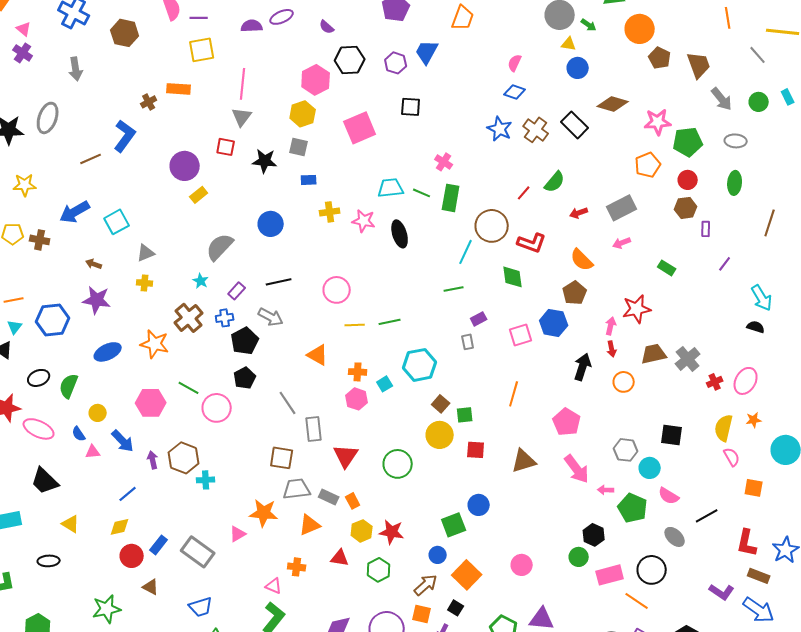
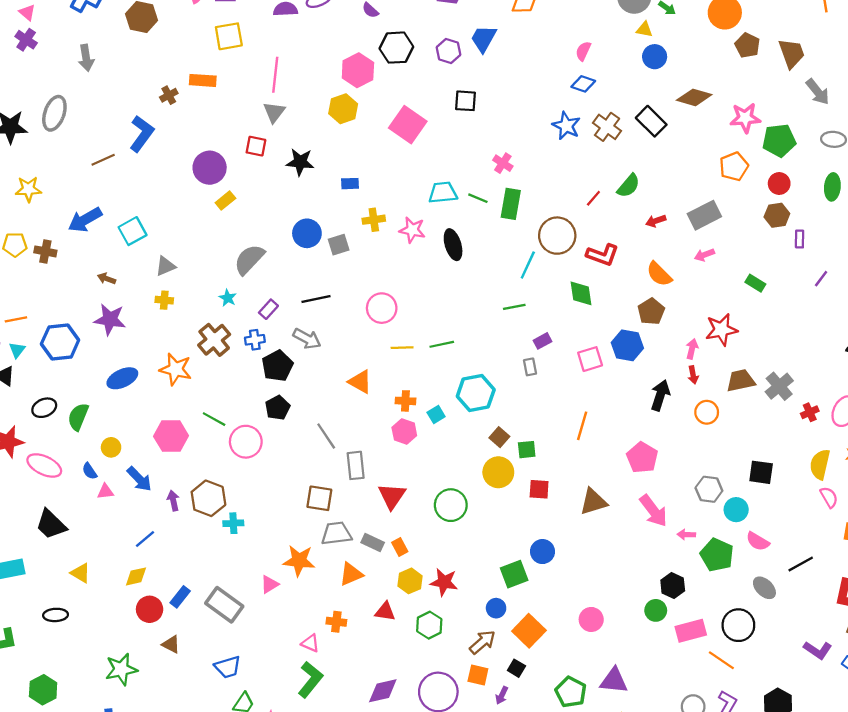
pink square: (360, 128) -> (408, 125), turned -32
gray square: (299, 147) -> (339, 245), moved, turned -30

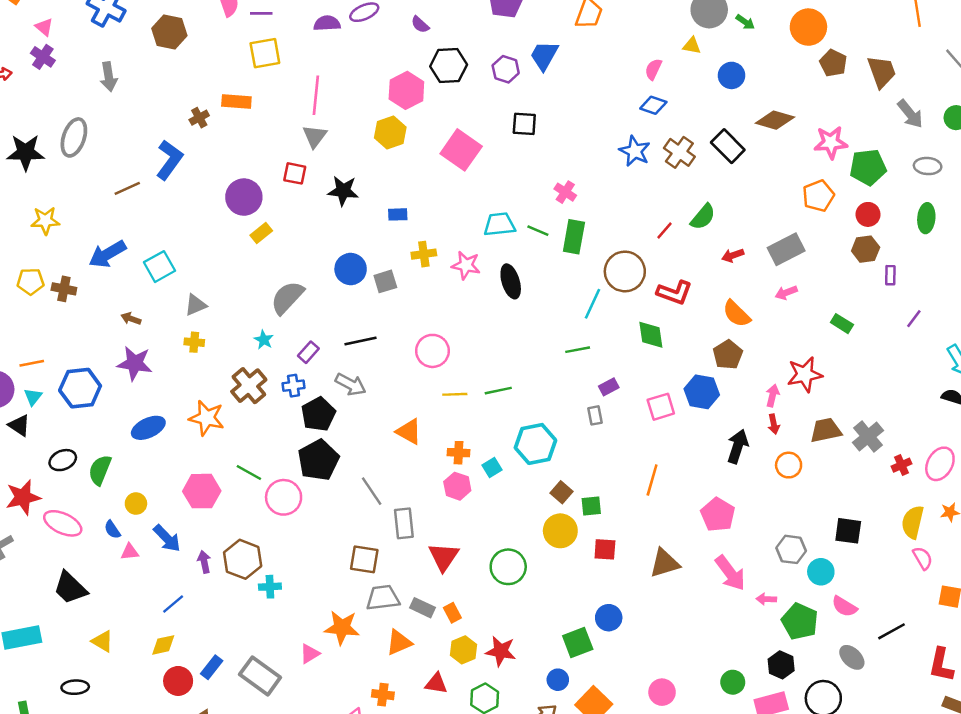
yellow triangle: (644, 29) -> (692, 46), moved
black pentagon: (278, 408) -> (318, 460), size x1.5
black hexagon: (673, 586) -> (781, 665), moved

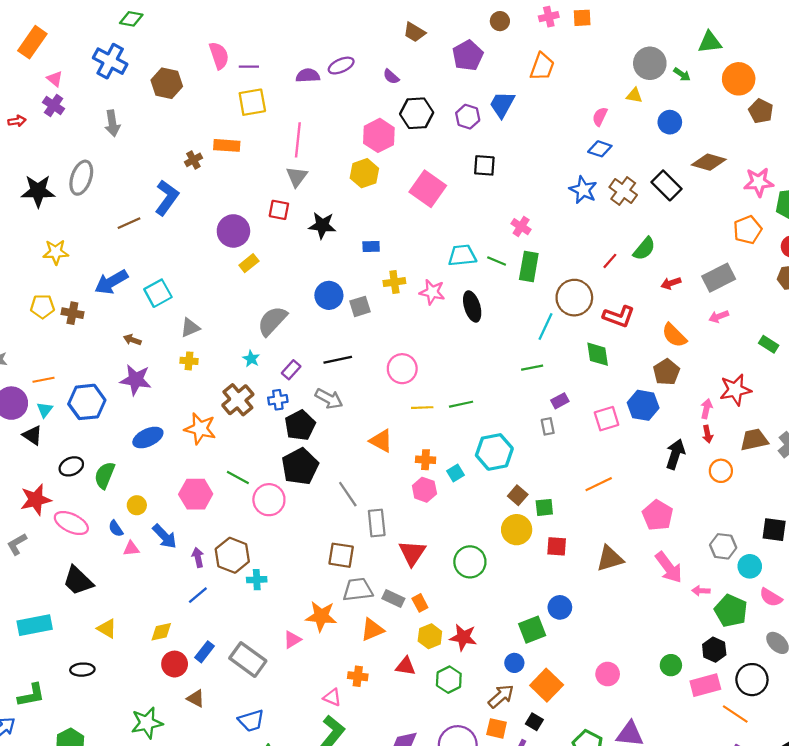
orange line: (652, 480) -> (599, 484), turned 48
blue line: (173, 604) -> (198, 595), moved

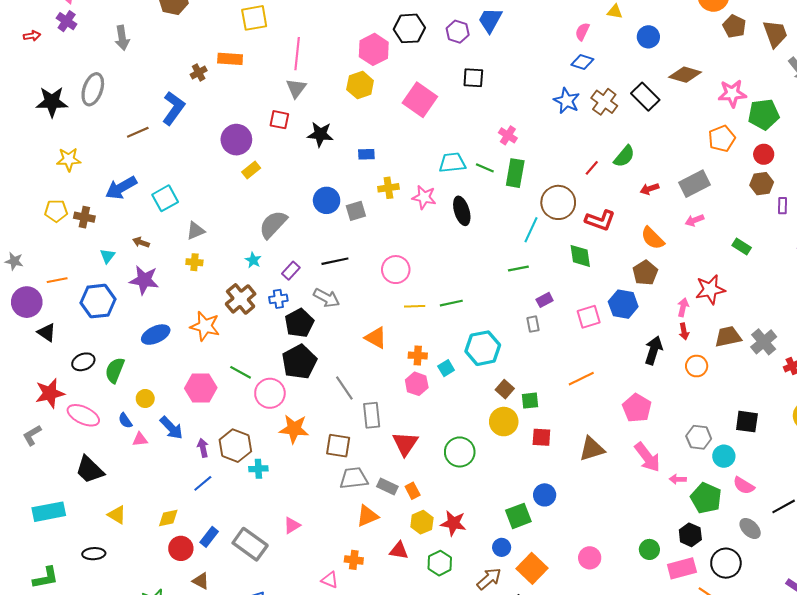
cyan triangle: (45, 410) -> (107, 256), moved
orange star: (321, 616) -> (294, 429), moved

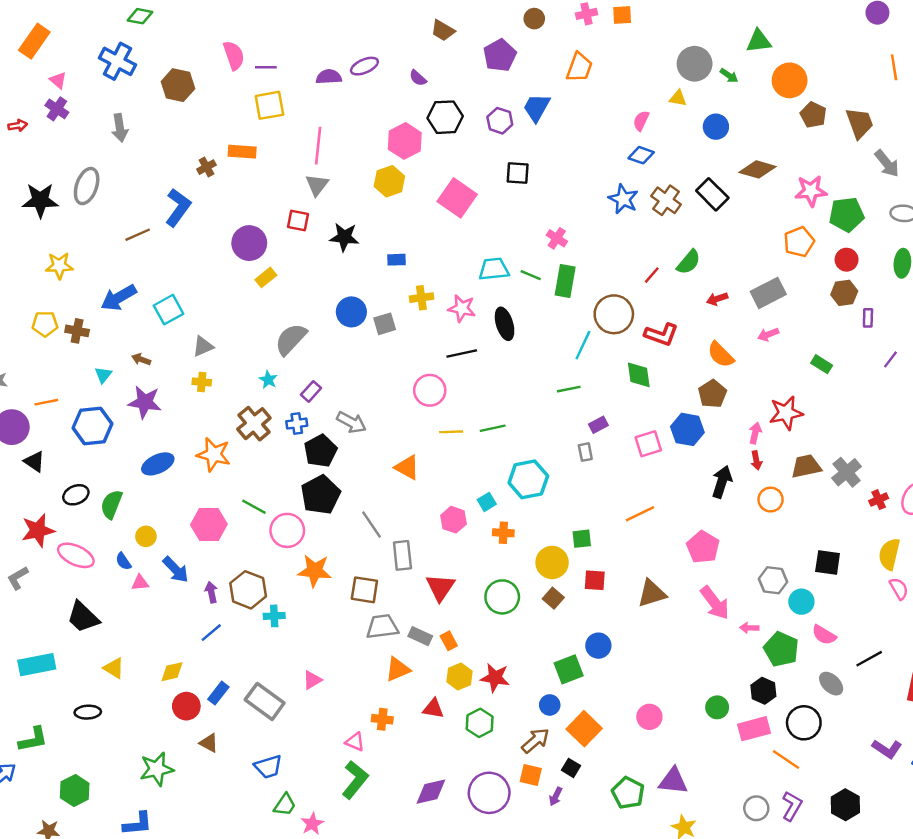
black line: (335, 261) -> (462, 353), moved
orange cross: (418, 356) -> (503, 533), moved
brown square: (505, 389) -> (553, 598), moved

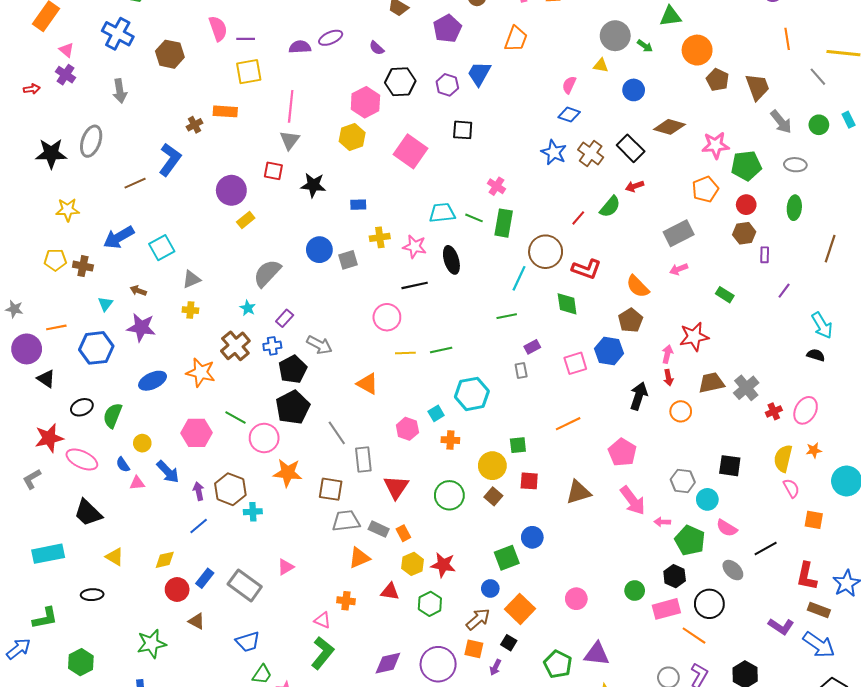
red arrow: (717, 299) -> (635, 186), moved

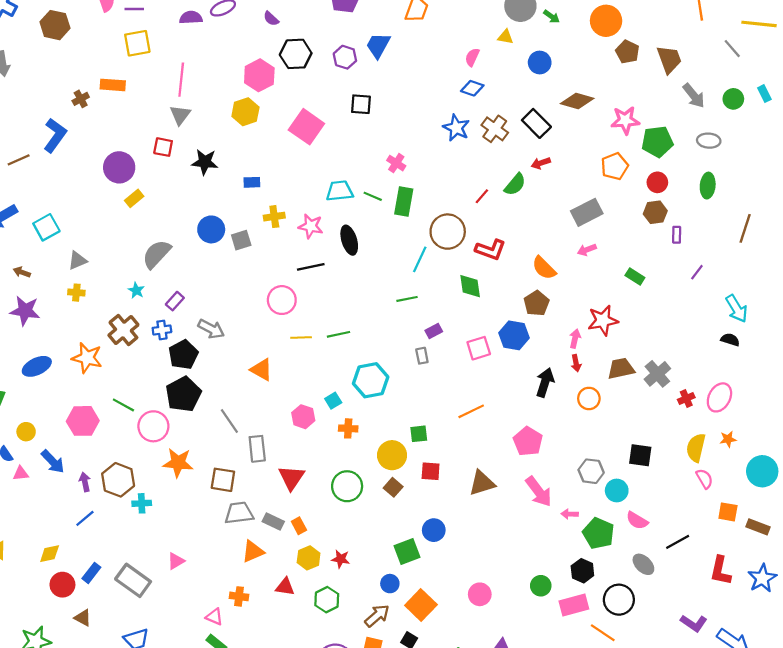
red star: (443, 565) -> (341, 559), size x0.7
brown rectangle: (819, 610) -> (758, 527), moved

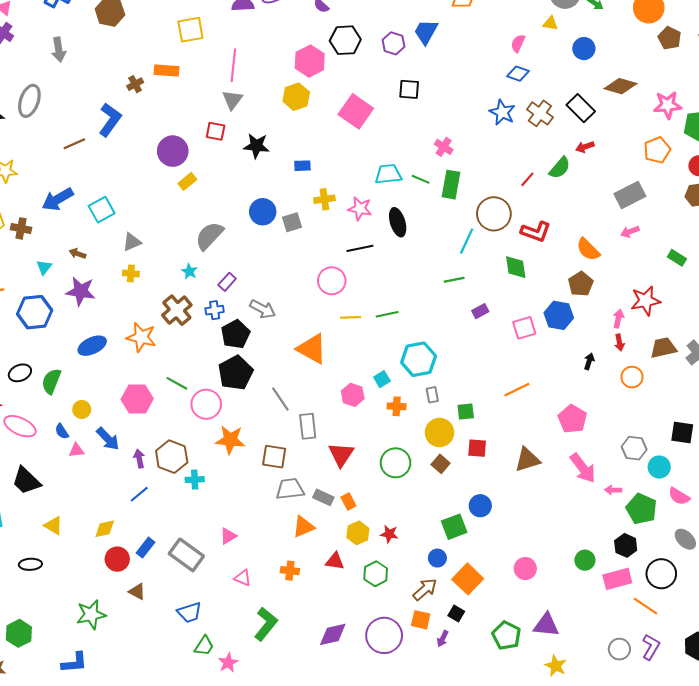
gray rectangle: (422, 356) -> (432, 395), moved
orange triangle: (261, 370) -> (312, 349), size x1.4
black arrow: (545, 382) -> (589, 361), size x0.6
pink triangle: (214, 617) -> (243, 578), moved

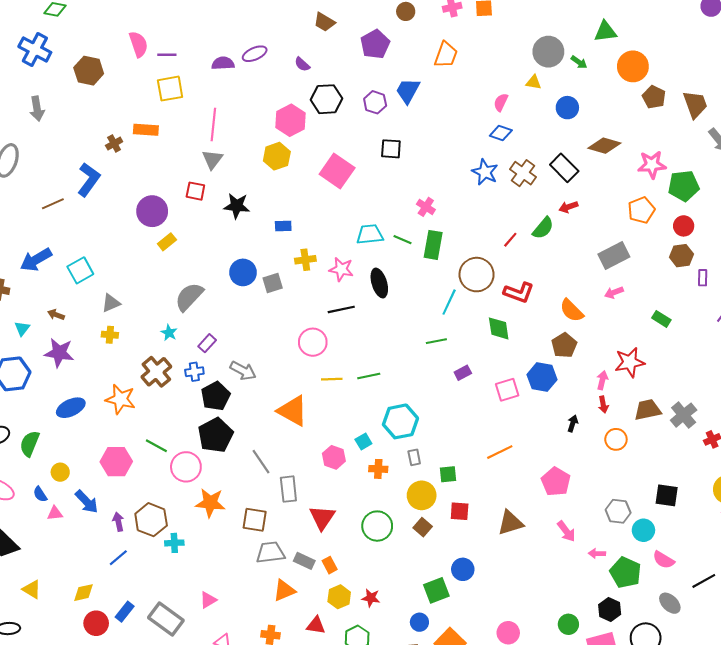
pink arrow: (583, 468) -> (566, 531), size x0.7

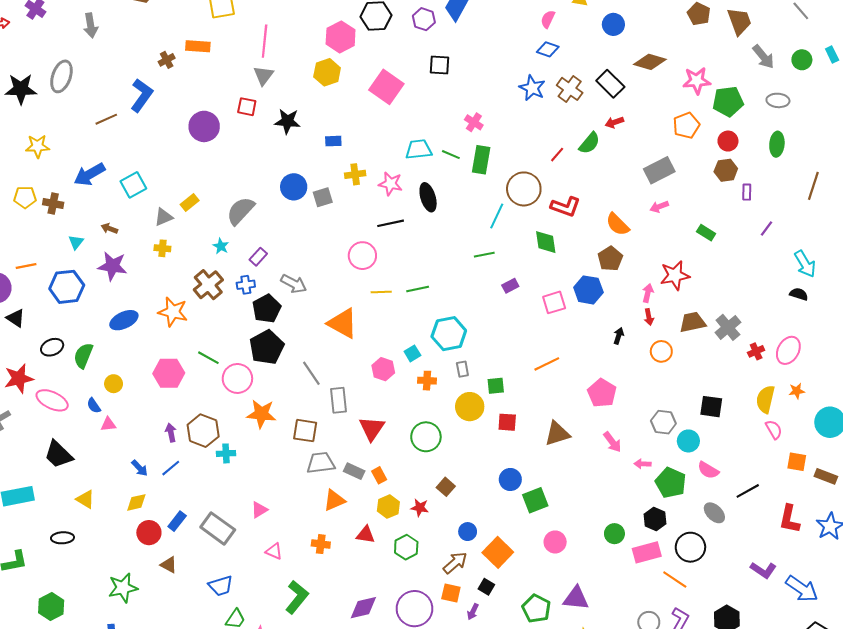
yellow rectangle: (167, 242) -> (190, 202), moved
blue arrow: (87, 502) -> (140, 468), moved, size x0.7
brown square: (423, 527) -> (446, 487), moved
green square: (436, 590) -> (535, 500), moved

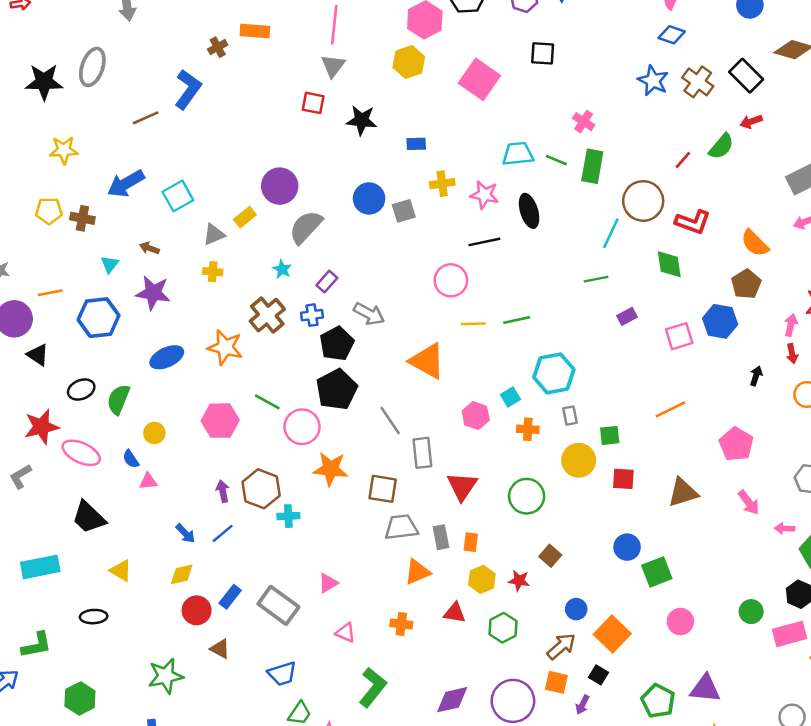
purple circle: (204, 126) -> (280, 186), moved
gray rectangle: (354, 471) -> (441, 537), turned 54
orange rectangle: (379, 475) -> (471, 542), turned 35

